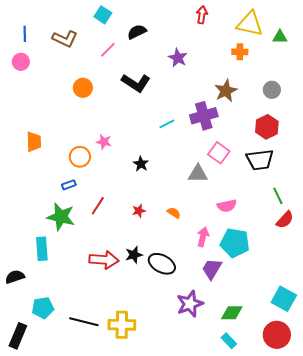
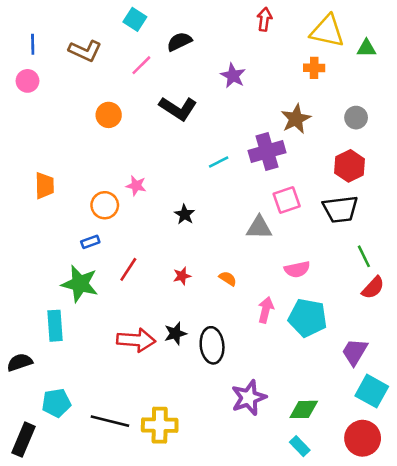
pink square: (219, 153) -> (287, 200), turned 35
black ellipse: (162, 264) -> (212, 345), turned 56
purple trapezoid: (212, 269) -> (355, 352), moved

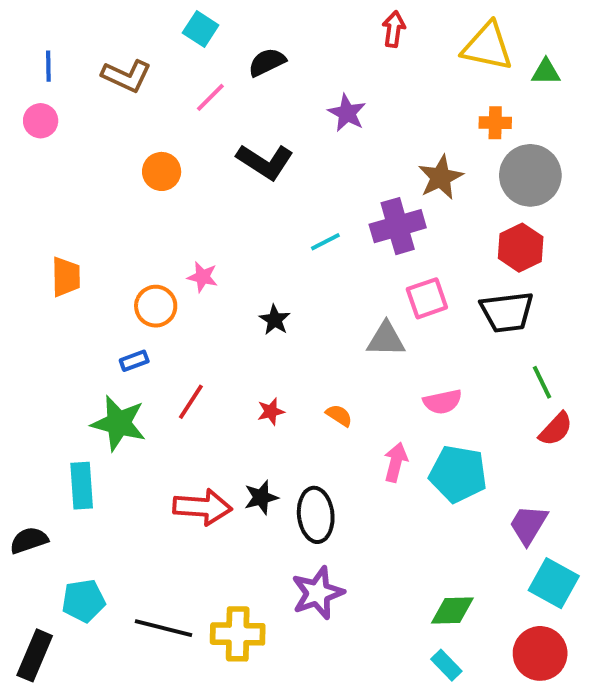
orange cross: (314, 68) -> (495, 123), moved
gray circle: (356, 118) -> (530, 175), size x1.8
purple star: (249, 398) -> (318, 593), moved

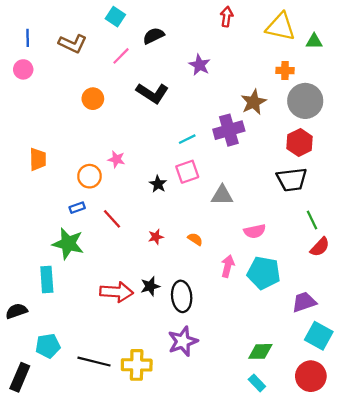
pink square: (427, 298) -> (187, 172), moved
red line: (191, 402) -> (112, 219), moved, turned -75
purple trapezoid: (528, 525) -> (304, 302), turned 40

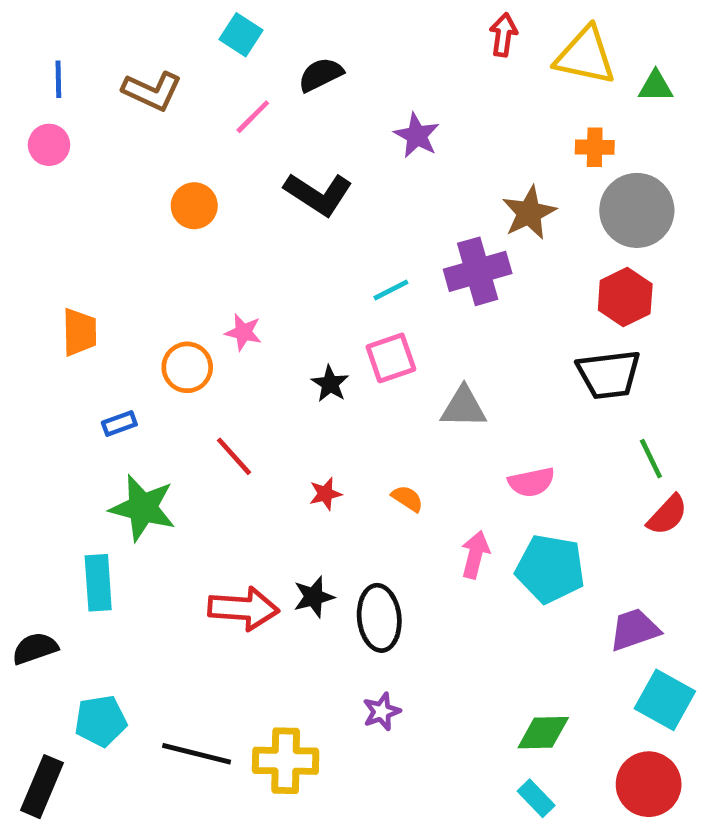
red arrow: (227, 17) -> (503, 35), moved
blue rectangle: (77, 208) -> (119, 424), moved
purple star: (183, 341) -> (382, 712), size x0.6

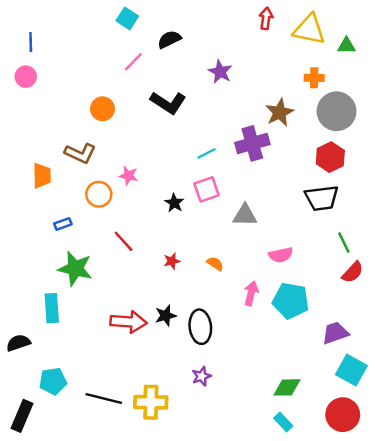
brown L-shape: (152, 91) -> (80, 153), moved

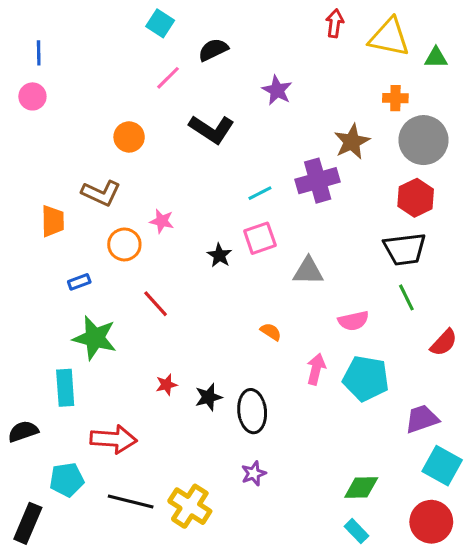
green line: (344, 243) -> (406, 297), moved
red star: (172, 261) -> (166, 385), moved
red arrow: (128, 322) -> (113, 439), moved
yellow cross: (151, 402) -> (190, 506), turned 32

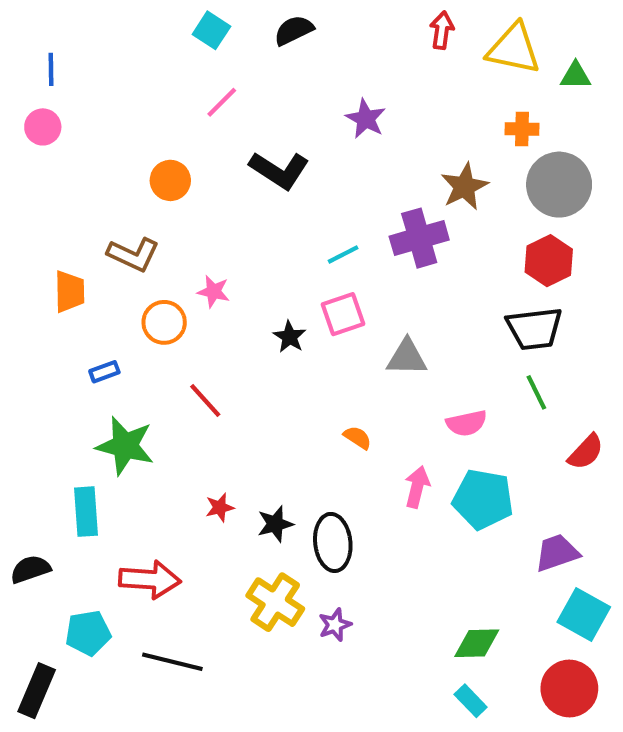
black semicircle: (213, 50) -> (294, 30), moved
yellow cross: (190, 506) -> (275, 602), moved

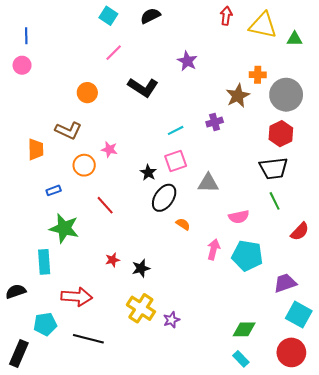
orange cross: (522, 129) -> (258, 75), moved
purple cross: (419, 238) -> (215, 122), size x0.6
black ellipse: (333, 542) -> (164, 198), moved, turned 40

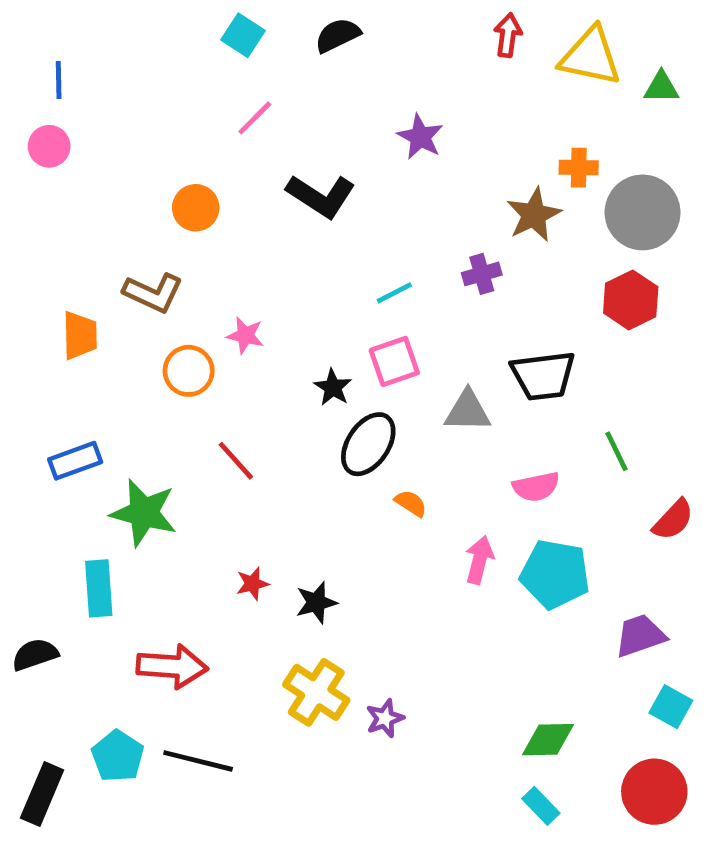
black trapezoid: (273, 168) -> (543, 376), moved
blue rectangle: (54, 190) -> (75, 461), moved, size x1.5
cyan square: (299, 315) -> (671, 707), size x0.7
cyan pentagon: (45, 324) -> (118, 756), moved, turned -30

